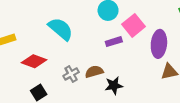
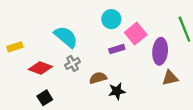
gray cross: (71, 74) -> (73, 63), moved

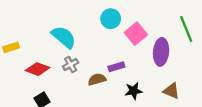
purple rectangle: (117, 49) -> (116, 67), moved
brown triangle: (170, 78) -> (171, 91), moved, turned 35
black star: (117, 91) -> (134, 91), moved

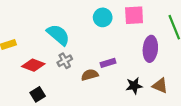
pink square: (136, 34) -> (134, 15), moved, turned 36
black star: (134, 91) -> (134, 86), moved

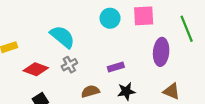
brown semicircle: (90, 75) -> (90, 91), moved
black star: (134, 86) -> (126, 91), moved

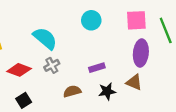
pink square: (144, 16) -> (136, 20), moved
brown triangle: (172, 91) -> (134, 82), moved

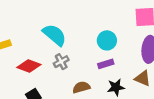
cyan circle: (91, 20) -> (107, 40), moved

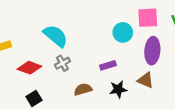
cyan circle: (107, 40) -> (123, 32), moved

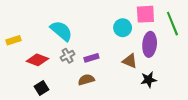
purple rectangle: (108, 65) -> (91, 58), moved
brown triangle: (146, 80) -> (130, 61), moved
black star: (118, 89) -> (149, 80), moved

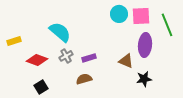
cyan circle: (123, 28) -> (119, 14), moved

